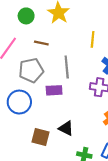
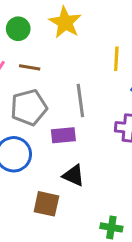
brown line: (41, 43) -> (30, 67), moved
black triangle: (66, 128) -> (74, 175), moved

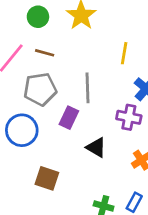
purple rectangle: (63, 135) -> (69, 118), turned -65
black triangle: (74, 175) -> (96, 148), moved

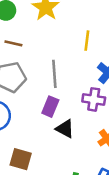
purple rectangle: (69, 118) -> (50, 107), moved

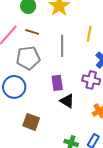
gray line: (54, 74) -> (62, 46), moved
purple rectangle: (50, 107) -> (57, 83), turned -35

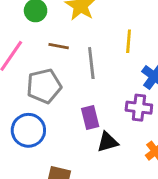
brown line: (32, 32) -> (59, 46), moved
black triangle: (67, 101) -> (108, 142), turned -42

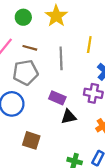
brown line: (59, 46) -> (30, 48), moved
purple rectangle: (90, 118) -> (57, 98), turned -56

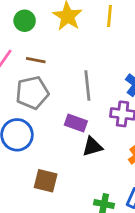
yellow line: (89, 45) -> (109, 16), moved
gray line: (61, 58) -> (87, 85), moved

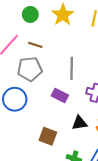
black triangle: (92, 147) -> (79, 123), moved
brown square: (46, 181) -> (48, 136), moved

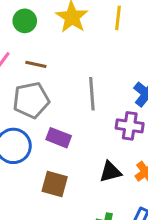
purple rectangle: (60, 96) -> (59, 138), moved
brown square: (48, 136) -> (55, 184), moved

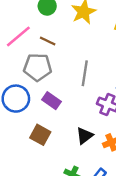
black triangle: (110, 172) -> (85, 136), turned -36

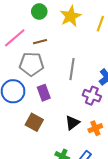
brown line: (48, 41) -> (40, 42), turned -40
purple rectangle: (52, 101) -> (44, 93), turned 35

